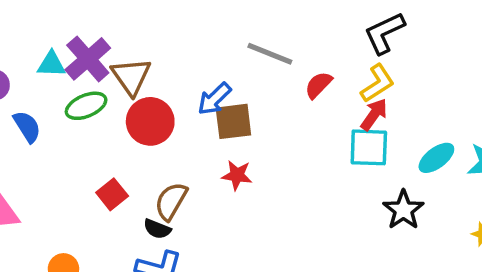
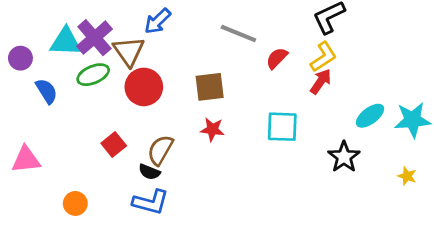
cyan triangle: (51, 64) -> (66, 42), size x1.4
blue arrow: (214, 99) -> (158, 21), moved
cyan square: (369, 147) -> (282, 127), moved

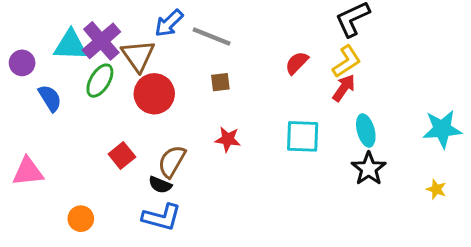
gray line: (238, 33) -> (212, 36), moved
green ellipse: (93, 75) -> (100, 81), turned -36
brown square: (210, 87) -> (220, 82), moved, size x0.6
cyan ellipse: (370, 116) -> (366, 130), moved, turned -68

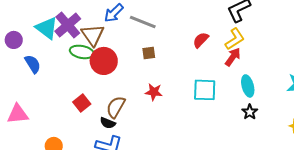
cyan triangle: (71, 45) -> (47, 28), turned 35
green ellipse: (100, 81) -> (82, 52), moved, turned 70
black star: (369, 169) -> (250, 112), size x0.7

